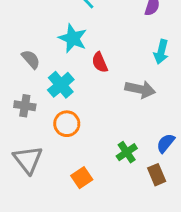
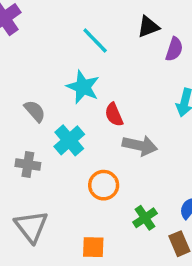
gray arrow: (140, 89) -> (140, 146), moved
orange circle: (67, 124) -> (104, 185), moved
orange square: (82, 178) -> (93, 247), turned 36

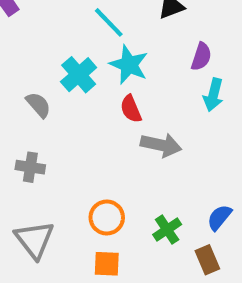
purple semicircle: (174, 49) -> (201, 57), moved
cyan star: (83, 87) -> (129, 65), moved
cyan cross: (69, 140) -> (79, 75), moved
orange circle: (104, 185) -> (107, 217), moved

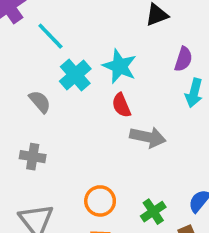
cyan line: (109, 22) -> (50, 36), moved

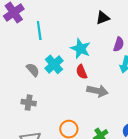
cyan line: (50, 36) -> (39, 31), turned 36
cyan cross: (75, 75) -> (54, 64), moved

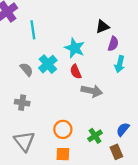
black triangle: (103, 18) -> (102, 27), moved

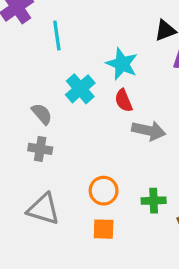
gray semicircle: (26, 69) -> (42, 114), moved
green cross: (95, 136) -> (154, 201), turned 32
gray triangle: (24, 141) -> (43, 209), turned -35

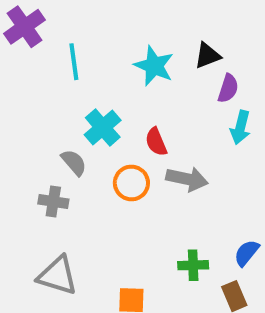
cyan star: (122, 64) -> (154, 66), moved
gray semicircle: (42, 114) -> (74, 162), moved
orange circle: (104, 191) -> (131, 183), moved

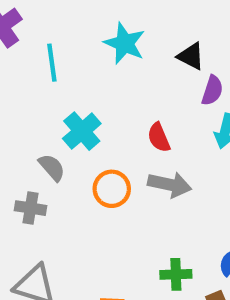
black triangle: (208, 56) -> (191, 56), turned 48
cyan star: (154, 66) -> (125, 43), moved
red semicircle: (156, 142) -> (159, 137), moved

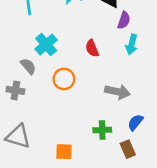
gray arrow: (169, 185) -> (118, 92), moved

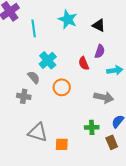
purple semicircle: (124, 20) -> (100, 51), moved
cyan arrow: (132, 45) -> (115, 70), moved, turned -112
gray triangle: (18, 136) -> (38, 132), moved

